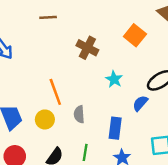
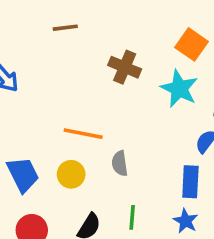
cyan star: (114, 79) -> (179, 89), moved, size x1.5
orange line: (55, 92) -> (83, 134), turned -55
blue rectangle: (115, 128) -> (190, 182), moved

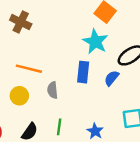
brown cross: (125, 67) -> (21, 22), moved
blue rectangle: (190, 182) -> (83, 72), moved

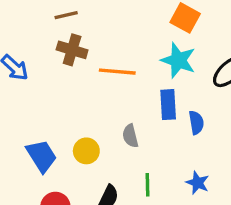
orange line: (29, 69) -> (117, 72), moved
blue semicircle: (112, 78) -> (196, 123), moved, turned 140

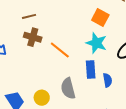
orange line: (117, 72) -> (60, 50), turned 35
gray semicircle: (130, 136) -> (68, 88), size x1.5

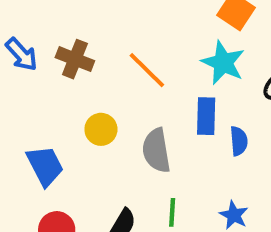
brown cross: (33, 37) -> (75, 59), moved
yellow circle: (42, 98) -> (101, 129), moved

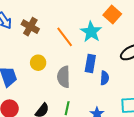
cyan star: (223, 63) -> (91, 32), moved

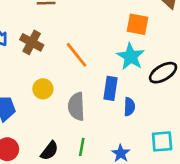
orange square: (112, 14) -> (137, 24), turned -30
cyan star: (91, 32) -> (131, 57), moved

